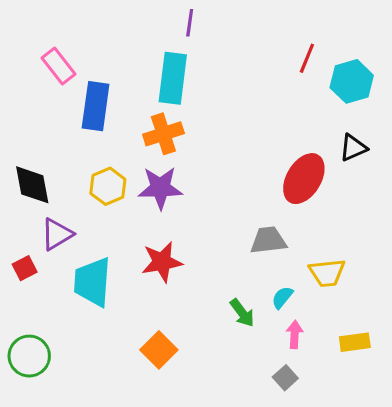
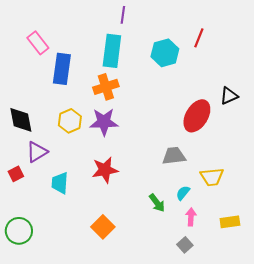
cyan hexagon: (352, 81) -> (165, 53), moved
cyan trapezoid: (92, 282) -> (60, 183), size x0.7

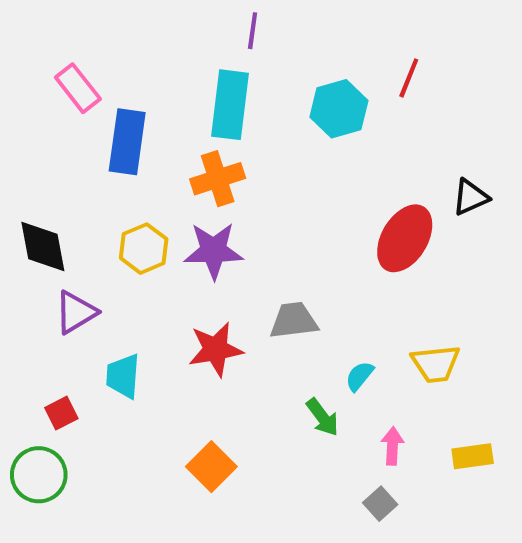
gray trapezoid: (174, 156) -> (294, 321), moved
red square: (16, 174) -> (61, 413), moved
cyan semicircle: (183, 193) -> (359, 376), moved

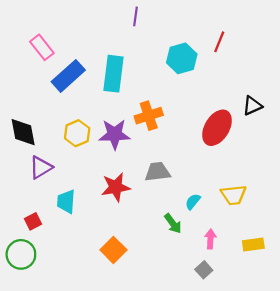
cyan rectangle: (230, 105) -> (113, 74), moved
blue rectangle: (127, 142) -> (68, 76), turned 40
orange cross: (218, 179) -> (149, 116), moved

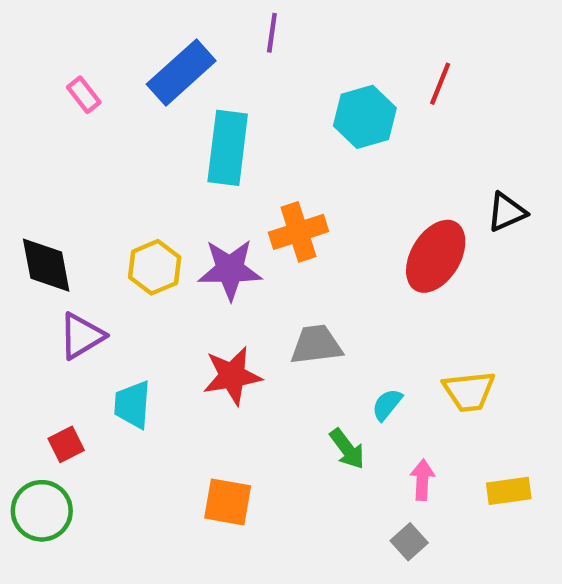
pink rectangle: (42, 47) -> (84, 95), size x0.7
blue rectangle: (68, 76) -> (181, 73), moved
orange square: (113, 250) -> (228, 502), turned -35

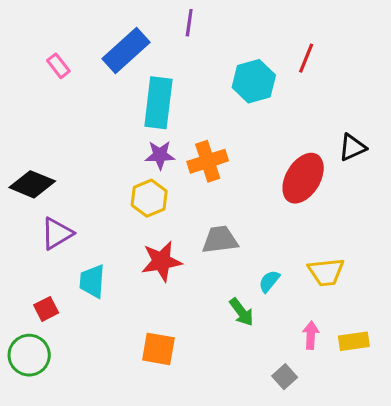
black diamond: (46, 265) -> (32, 184), turned -57
yellow hexagon: (155, 267) -> (149, 198), moved
purple star: (230, 270) -> (160, 155), moved, size x0.7
pink arrow: (422, 480) -> (311, 335), moved

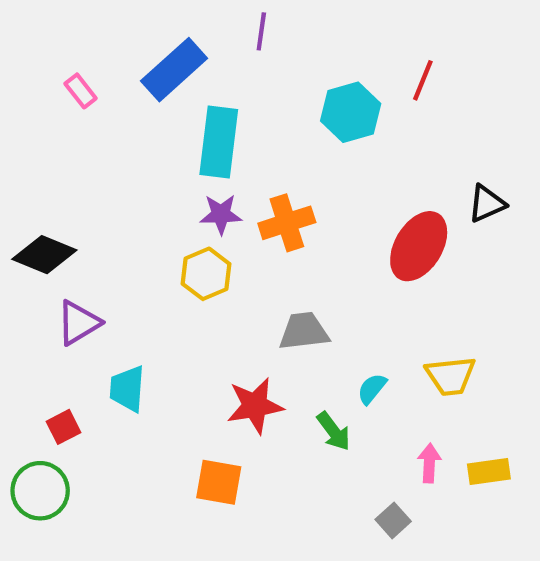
red star: (161, 261) -> (255, 406), moved

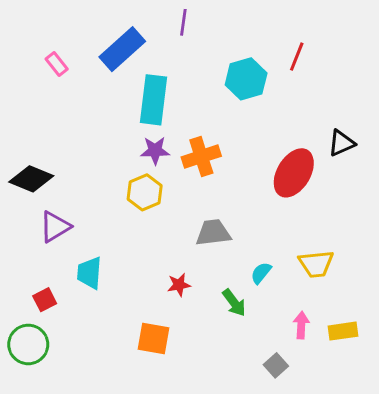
red star: (255, 406) -> (179, 285), size x0.6

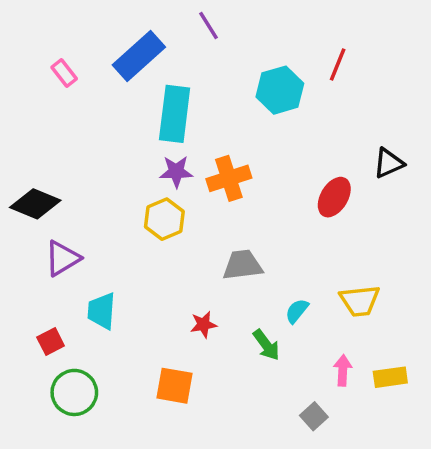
purple line: (183, 22) -> (209, 25), turned -40
red ellipse: (294, 173) -> (334, 197), size x0.7
green circle: (28, 344) -> (74, 392), moved

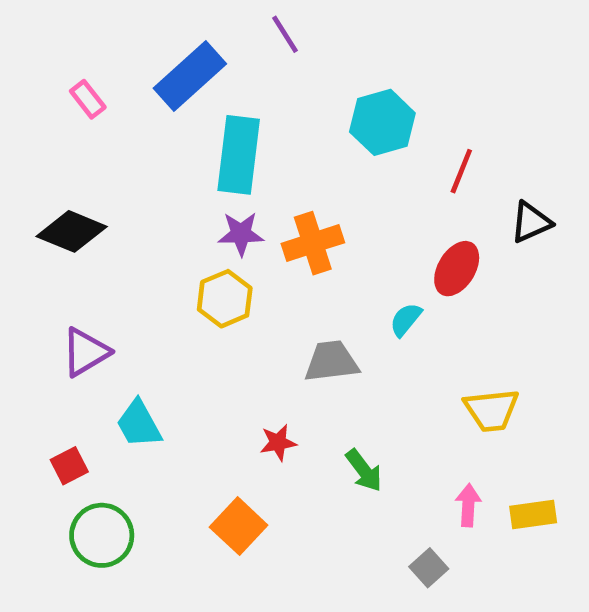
red line: (338, 65) -> (461, 171), moved
black diamond: (35, 204) -> (72, 231), moved
cyan trapezoid: (101, 311) -> (139, 424), turned -33
cyan semicircle: (297, 311) -> (406, 320), moved
orange square: (175, 386) -> (239, 526), turned 33

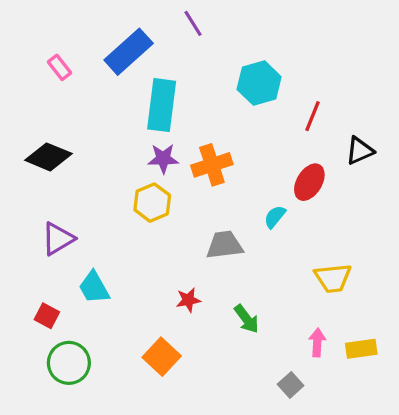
red square: (69, 466) -> (47, 316), turned -35

